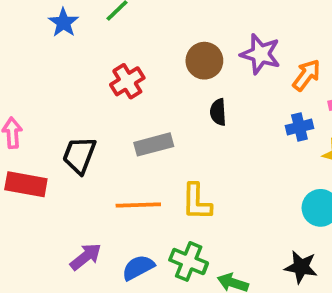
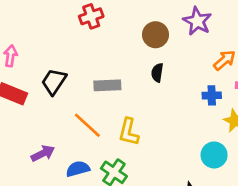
purple star: (260, 54) -> (197, 21), moved
red cross: (127, 81) -> (91, 16), moved
orange line: (138, 205) -> (87, 125), turned 32

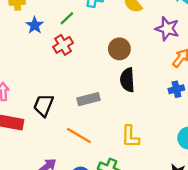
purple star: (197, 21) -> (167, 29), moved
black semicircle: (157, 73) -> (127, 80), size x1.5
yellow L-shape: (129, 132) -> (130, 137), moved

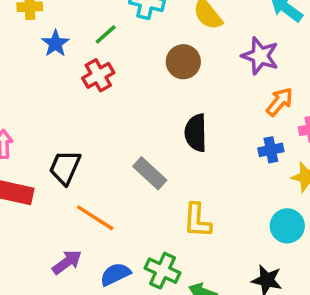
brown circle: (119, 49) -> (183, 62), moved
gray rectangle: (89, 99) -> (150, 173), moved, turned 55
orange line: (79, 136) -> (95, 218), moved

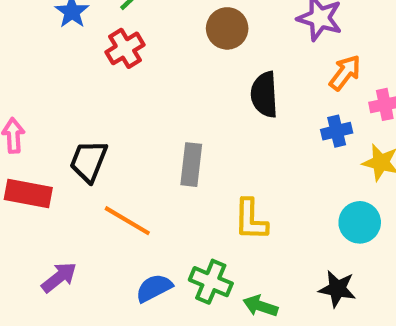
black semicircle: (196, 133) -> (264, 95), moved
gray rectangle: (150, 173) -> (191, 165), turned 56
purple arrow: (67, 262) -> (59, 277), moved

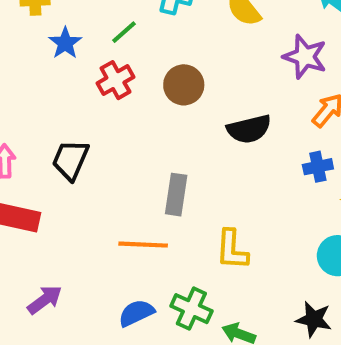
brown circle: (227, 28) -> (184, 85), moved
black semicircle: (264, 95) -> (249, 129), turned -102
black trapezoid: (89, 161) -> (70, 160), moved
orange line: (127, 221) -> (143, 245), moved, turned -30

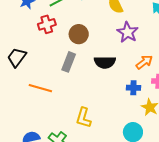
purple star: (305, 57) -> (128, 32), moved
gray rectangle: (176, 195) -> (69, 62), moved
orange line: (143, 245) -> (40, 88), moved

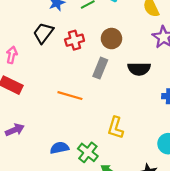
red cross: (47, 24) -> (75, 40), moved
black trapezoid: (17, 57) -> (43, 33), moved

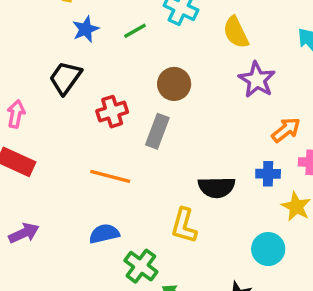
red cross: (75, 40) -> (112, 112), moved
black semicircle: (139, 69) -> (217, 187), moved
blue semicircle: (59, 148) -> (104, 234), moved

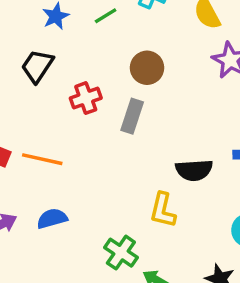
orange line: (110, 176) -> (42, 159), moved
blue semicircle: (104, 234) -> (52, 219), moved

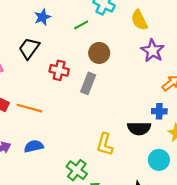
green line: (106, 16) -> (81, 25), moved
red cross: (86, 98) -> (59, 70), turned 30
black semicircle: (194, 170) -> (139, 128), moved

